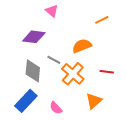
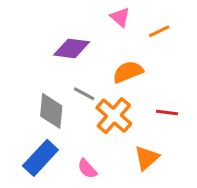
pink triangle: (52, 11) -> (120, 17), moved
purple diamond: (34, 37) -> (72, 48), moved

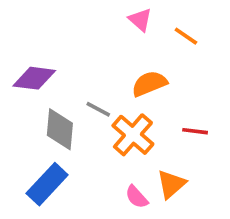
orange line: (159, 31) -> (186, 36), turned 60
purple diamond: (72, 48) -> (34, 78), moved
pink semicircle: (87, 169) -> (137, 197), moved

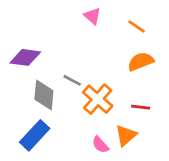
pink triangle: (140, 20) -> (92, 16), moved
orange semicircle: (149, 84) -> (141, 61), moved
red line: (195, 131) -> (141, 107), moved

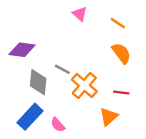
orange semicircle: (141, 61) -> (121, 53), turned 75
pink semicircle: (100, 145) -> (58, 125), moved

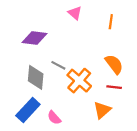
orange line: (118, 23) -> (111, 22), turned 64
purple diamond: (22, 50) -> (34, 38), moved
orange semicircle: (121, 53) -> (114, 64), moved

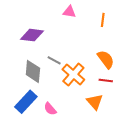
pink triangle: (75, 13) -> (69, 12), turned -32
orange triangle: (102, 110) -> (95, 102), turned -30

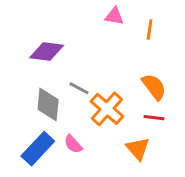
pink triangle: (69, 12) -> (114, 16), moved
pink semicircle: (50, 109) -> (73, 144), moved

